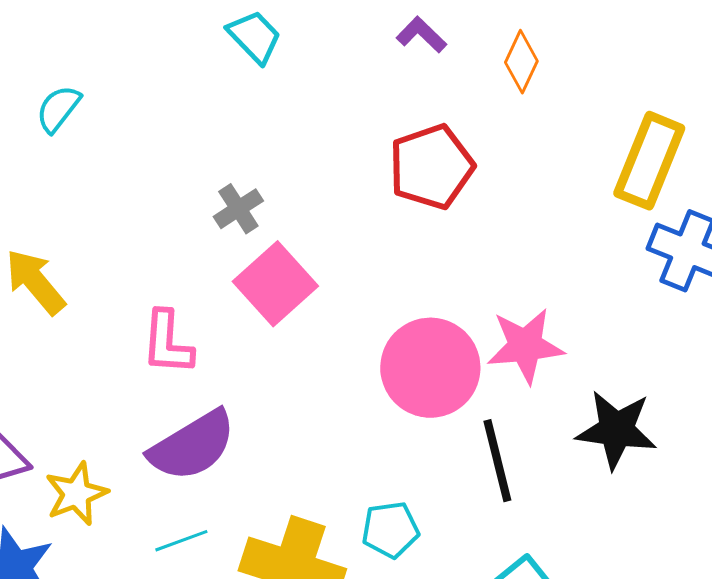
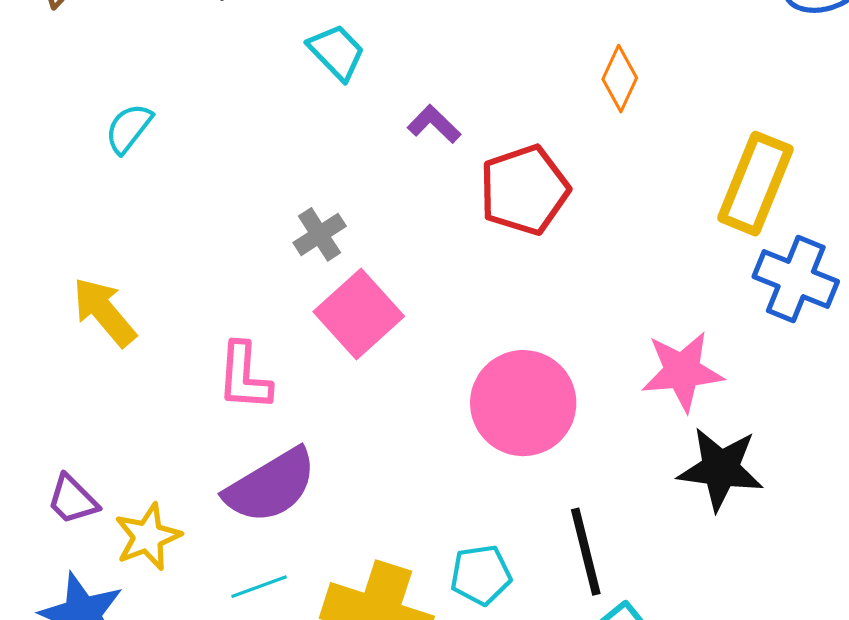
purple L-shape: (421, 35) -> (434, 124), moved
pink star: (525, 346) -> (682, 371), moved
black line: (497, 461) -> (586, 552), moved

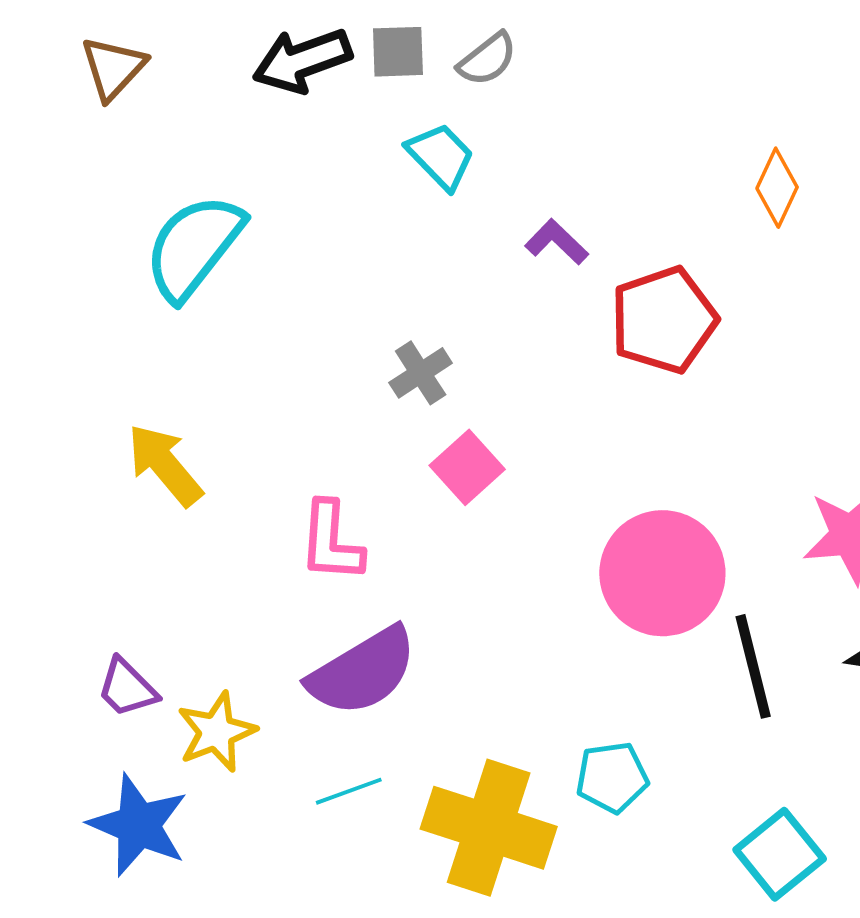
cyan semicircle: (129, 128) -> (194, 247), size x1.8
pink square: (359, 314) -> (467, 467), size x0.7
black line: (586, 552) -> (753, 666), moved

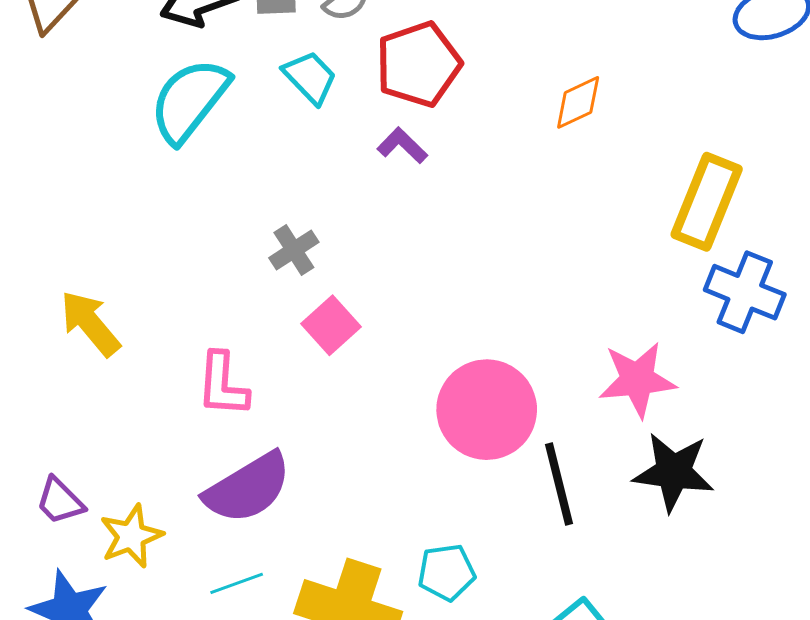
orange diamond: (777, 188) -> (578, 102), turned 40
cyan semicircle: (194, 247) -> (189, 100), moved
red pentagon: (664, 320) -> (418, 64), moved

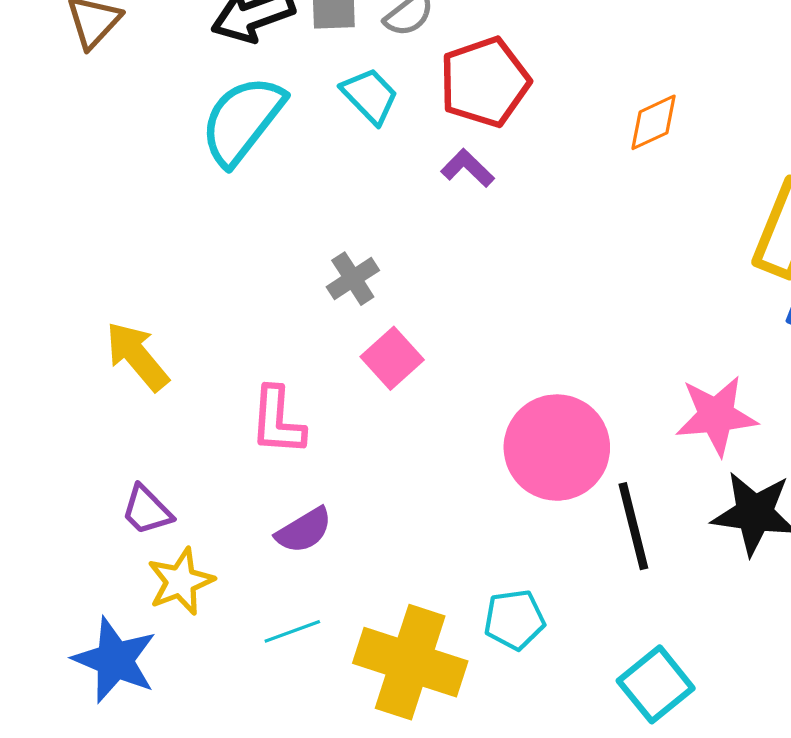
purple semicircle: (248, 488) -> (304, 530), size x0.6
purple trapezoid: (60, 501) -> (147, 510), moved

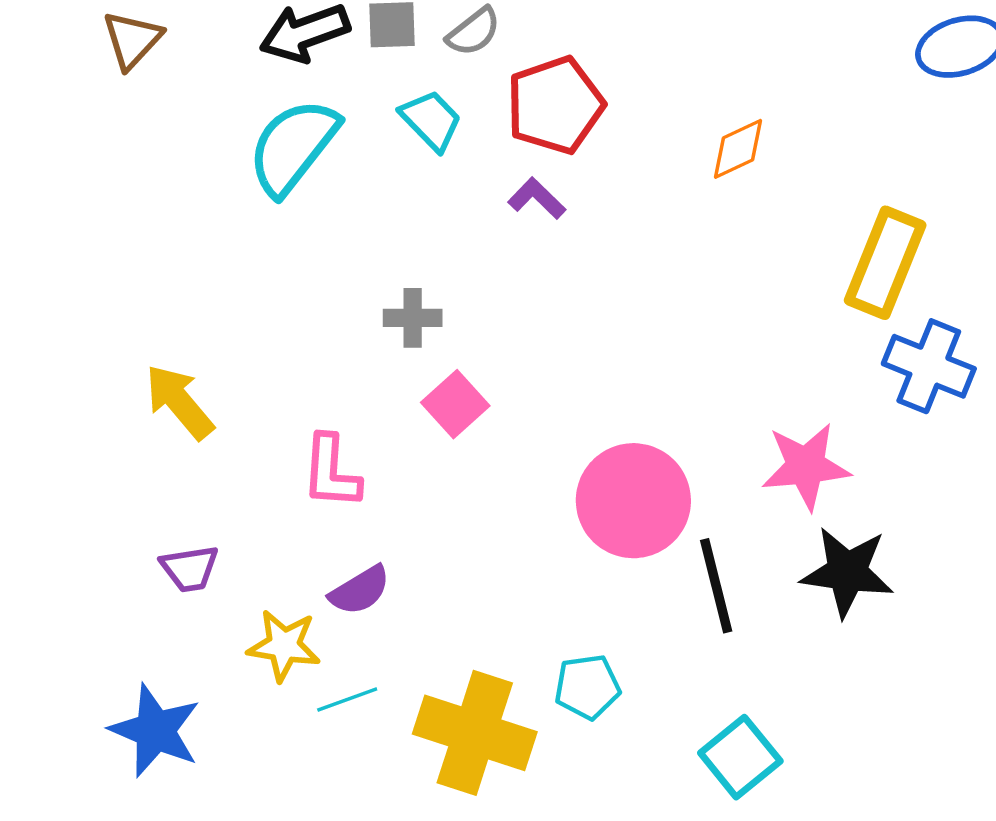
gray cross: (353, 279) -> (413, 318), turned 33
purple trapezoid: (147, 510) -> (190, 569), turned -54
yellow star: (181, 581) -> (284, 646), moved, turned 30

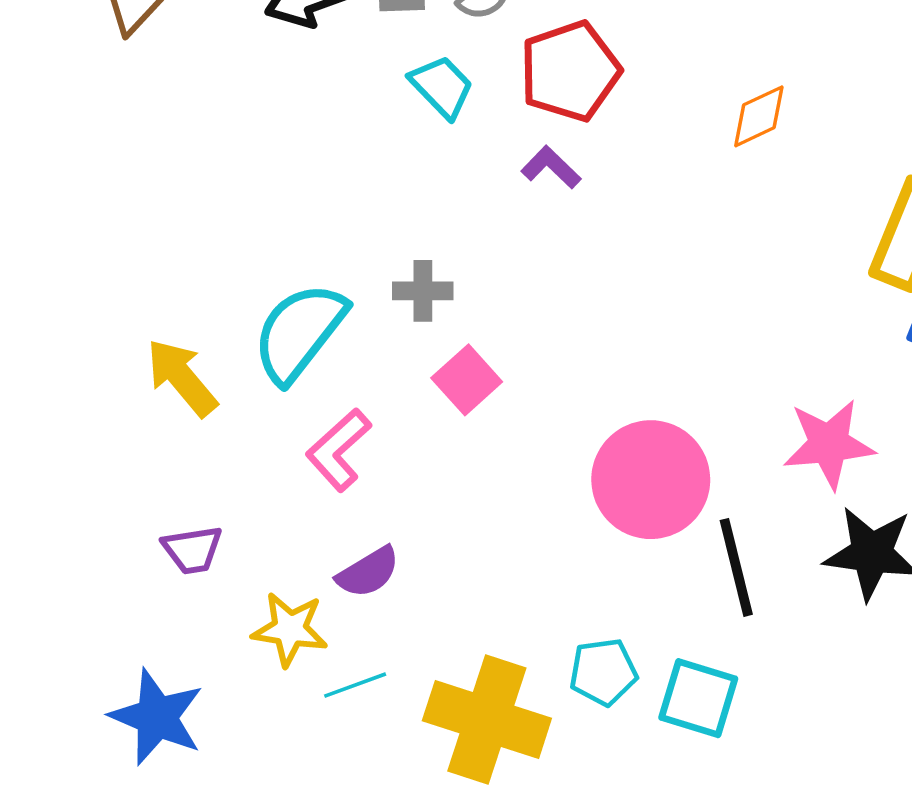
cyan semicircle: (293, 147) -> (299, 332), moved
pink L-shape: (331, 472) -> (338, 450), turned 44
cyan square: (740, 757) -> (698, 698), moved, turned -34

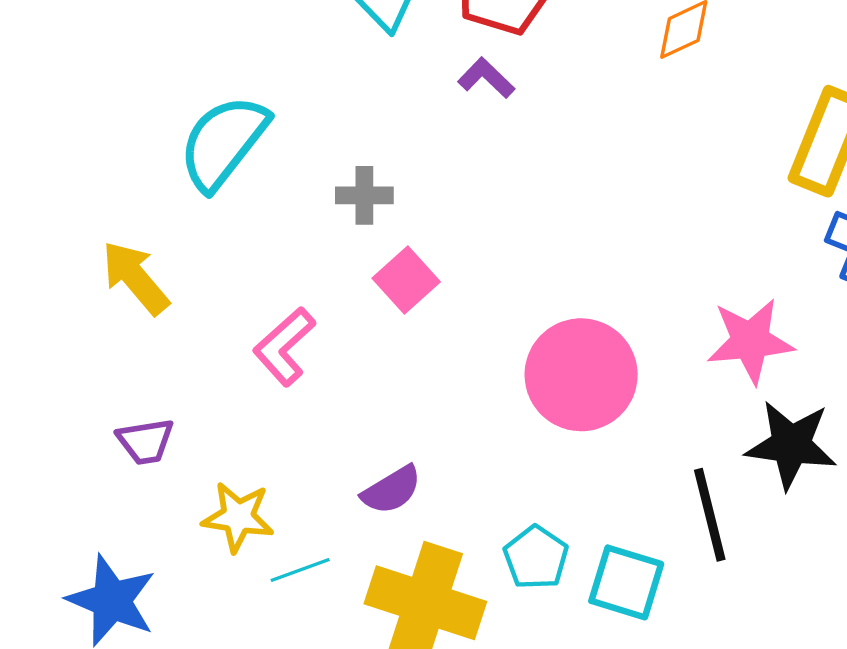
cyan semicircle: (299, 332) -> (223, 142), moved
black line: (736, 567) -> (710, 515), moved
purple semicircle: (368, 572) -> (391, 490), moved
cyan pentagon: (603, 672) -> (536, 558), turned -30

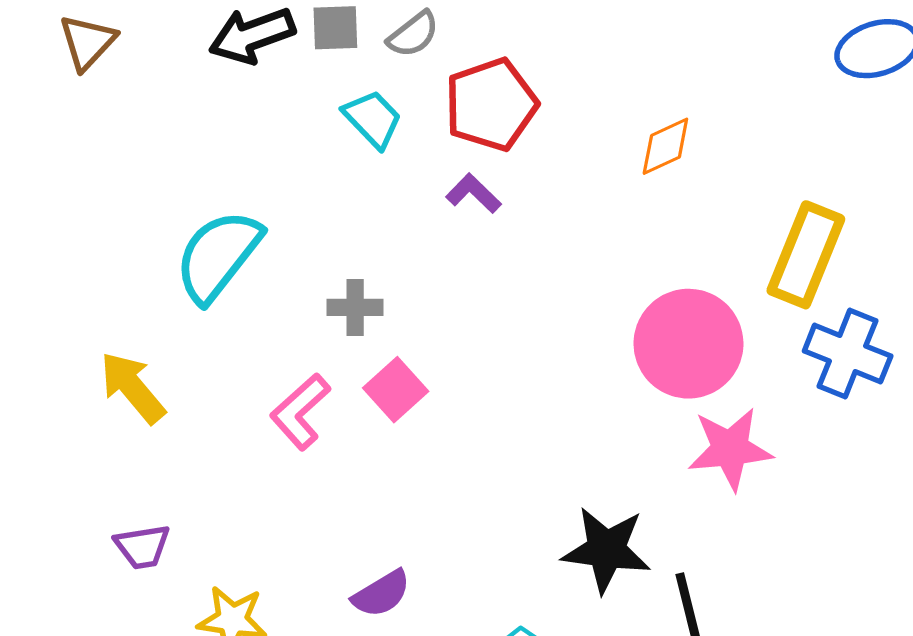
pink L-shape: (284, 347) -> (300, 412), moved
pink circle: (581, 375) -> (688, 344), moved
black star: (791, 445) -> (606, 550), moved

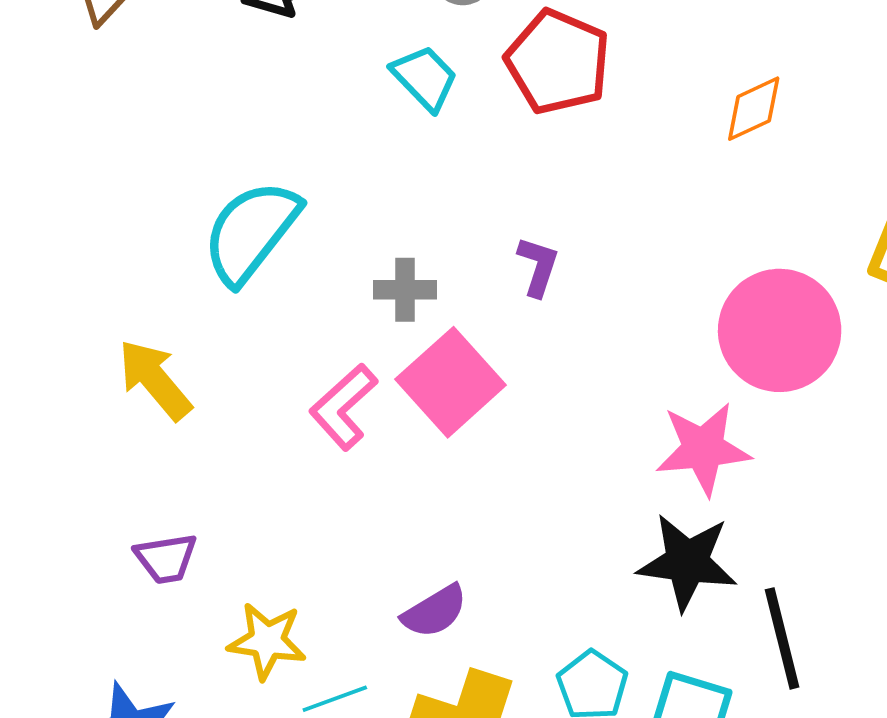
red pentagon: (491, 105) -> (558, 62), turned -30
purple L-shape: (474, 193) -> (538, 266), moved, turned 64
pink square: (396, 390) -> (451, 382), size x1.5
pink star: (730, 449) -> (703, 449), moved

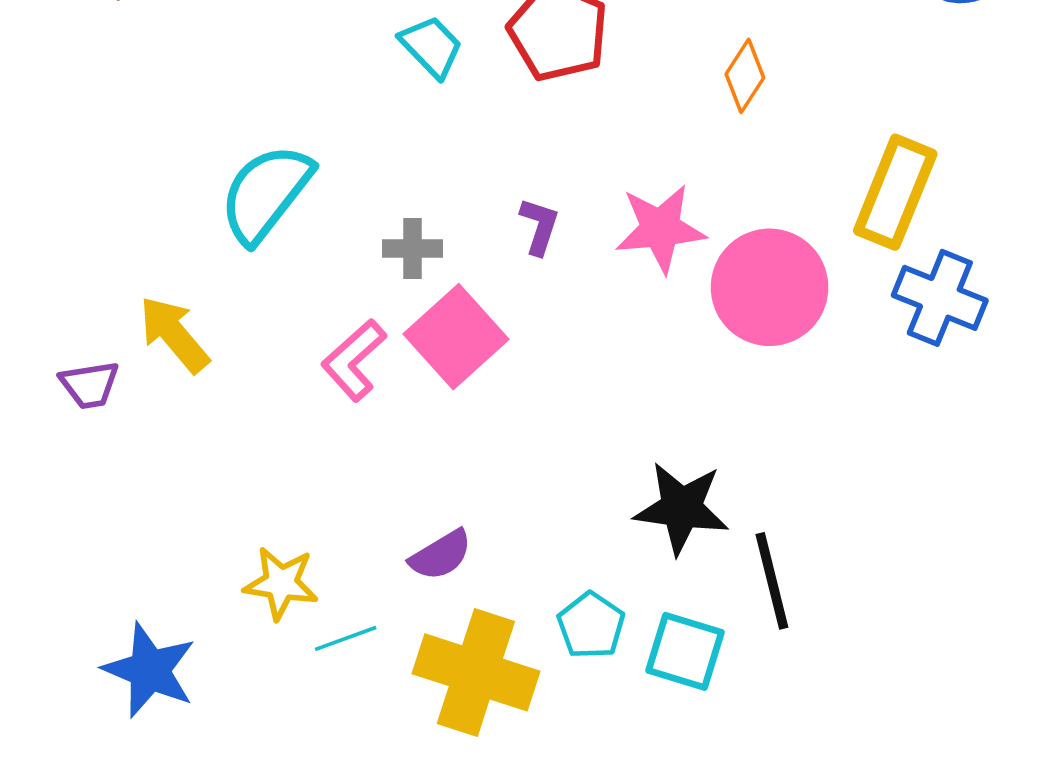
orange diamond: (754, 109) -> (745, 76), turned -32
pink star: (703, 449) -> (660, 229), moved
purple trapezoid: (166, 558) -> (90, 385), moved

